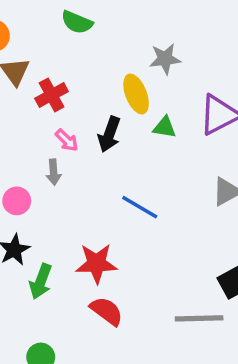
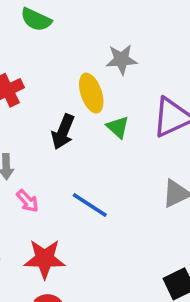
green triangle: (164, 127) -> (118, 127), turned 30
pink arrow: (67, 140) -> (27, 201), moved

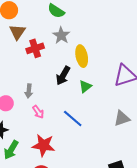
gray star: (121, 60) -> (61, 35), moved, turned 30
green triangle: (118, 127) -> (85, 86), moved, turned 32

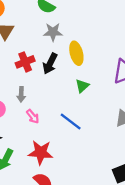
gray star: (61, 35) -> (53, 32), turned -30
red cross: (35, 48) -> (25, 62), moved
black arrow: (63, 76) -> (50, 64), moved

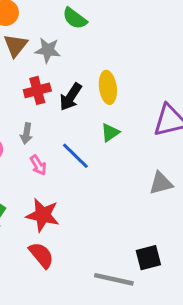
gray star: (53, 32) -> (48, 50), moved
blue line: (71, 122) -> (75, 156), moved

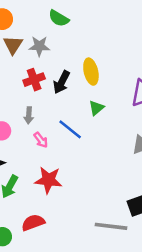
red semicircle: (41, 255) -> (33, 223), moved, turned -65

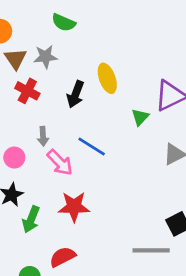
red cross: (34, 80) -> (27, 91), moved, turned -35
green triangle: (96, 108) -> (140, 117), moved
pink arrow: (41, 140) -> (60, 162), size x1.5

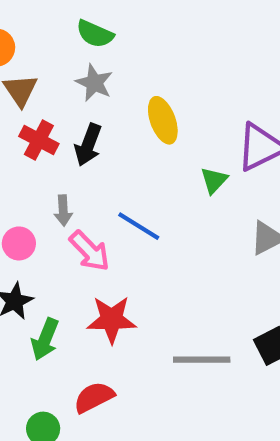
gray star: (45, 57) -> (94, 83), moved, turned 30
black arrow: (76, 94) -> (88, 145), moved
gray line: (151, 250) -> (202, 360), moved

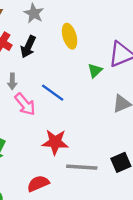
red star: (112, 320) -> (55, 142), moved
red semicircle: (94, 397) -> (38, 184), moved

